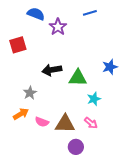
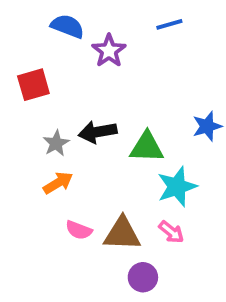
gray star: (30, 93) -> (56, 143), moved
cyan star: (94, 99) -> (177, 187), size x1.5
orange arrow: (21, 114) -> (58, 183), moved

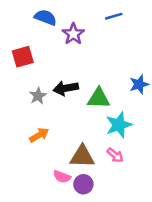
orange arrow: (58, 183) -> (39, 135), moved
pink semicircle: (79, 230) -> (62, 177), moved
purple circle: (143, 277) -> (83, 184), moved

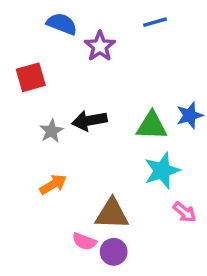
green triangle: (99, 98) -> (152, 126), moved
pink arrow: (115, 155) -> (184, 212), moved

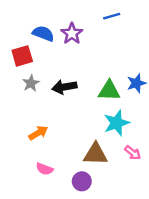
blue semicircle: (62, 24) -> (43, 34), moved
gray star: (51, 131) -> (31, 83), moved
brown triangle: (112, 214) -> (95, 154), moved
pink semicircle: (84, 241) -> (45, 169), moved

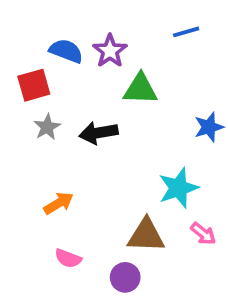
blue line: (112, 16) -> (186, 32), moved
green triangle: (109, 91) -> (140, 89), moved

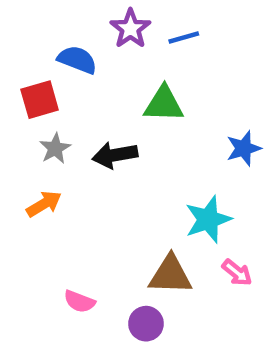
blue line: (186, 32) -> (184, 37), moved
purple star: (110, 51) -> (130, 29), moved
orange arrow: (59, 203) -> (44, 204), moved

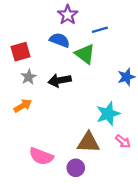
blue line: (184, 37) -> (100, 30), moved
blue semicircle: (77, 60) -> (60, 40), moved
green triangle: (164, 104) -> (85, 54), turned 35
pink semicircle: (79, 301) -> (41, 156), size x1.5

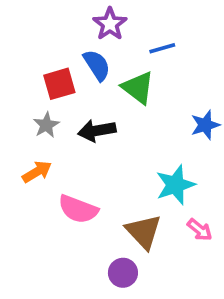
blue semicircle: (60, 40) -> (97, 65), turned 36
red square: (21, 52) -> (59, 84), moved
brown triangle: (88, 142) -> (144, 232), turned 45
pink semicircle: (41, 156) -> (78, 209), moved

